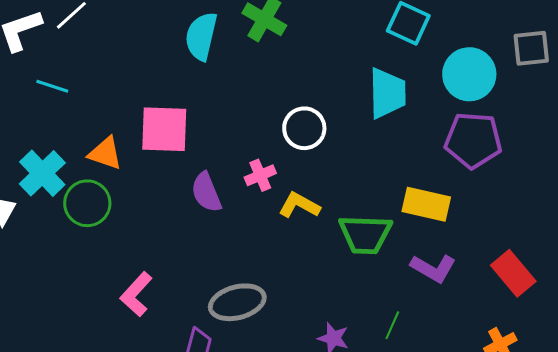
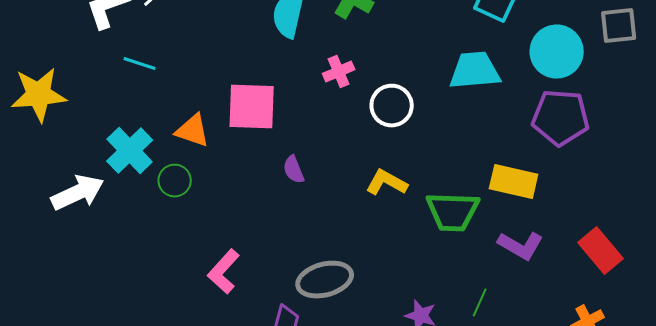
cyan trapezoid: (387, 93) -> (475, 71), turned -94
pink cross: (260, 175) -> (339, 72), moved
purple semicircle: (206, 192) -> (294, 170), size x0.7
green circle: (87, 203) -> (175, 181), size x0.7

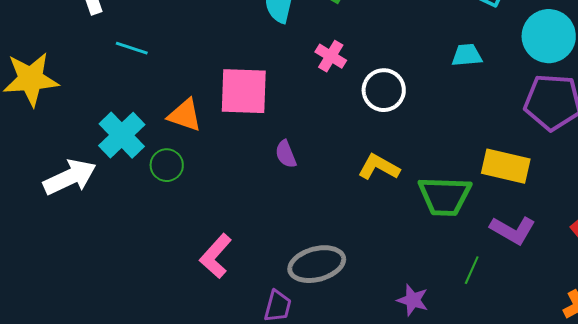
cyan trapezoid: (475, 71) -> (467, 55), size x0.6
pink cross: (339, 72) -> (331, 56), turned -36
green line: (480, 303) -> (472, 270), moved

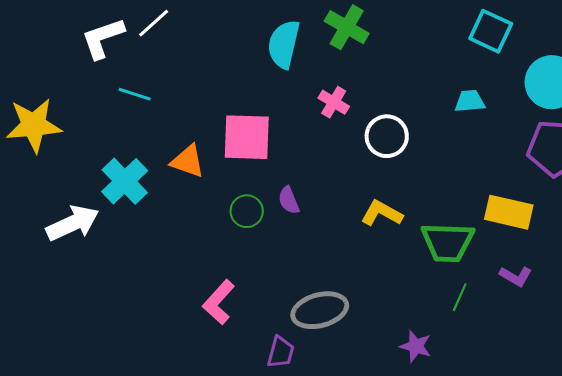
green circle: (167, 165) -> (247, 211), moved
purple L-shape: (513, 230) -> (516, 276), size x0.7
green line: (472, 270) -> (460, 297), moved

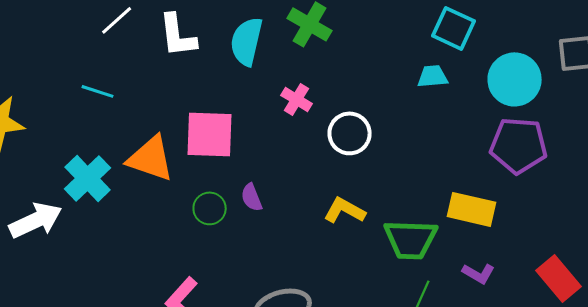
white L-shape: (103, 38) -> (178, 35), moved, turned -78
cyan trapezoid: (470, 101) -> (433, 76), moved
orange triangle: (188, 161) -> (151, 158), size x1.4

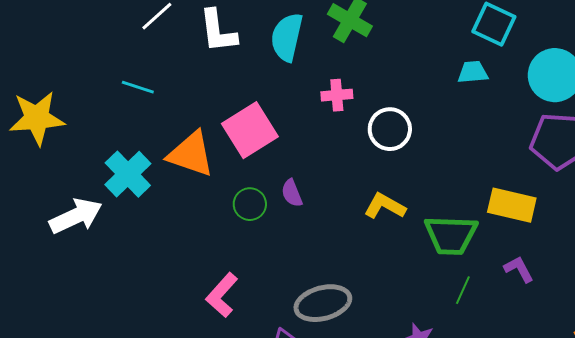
pink cross: (297, 99) -> (337, 95), turned -36
pink square: (210, 134) -> (250, 130), turned -34
purple L-shape: (479, 273) -> (519, 269), turned -148

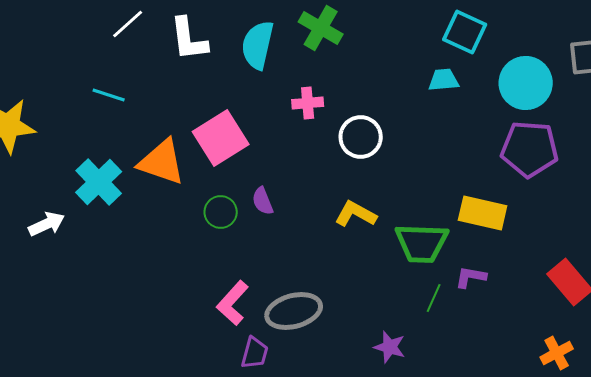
white arrow: (76, 216) -> (47, 224), size x0.7
purple L-shape: (519, 269) -> (471, 277), moved, turned -52
pink L-shape: (222, 295) -> (233, 303), moved

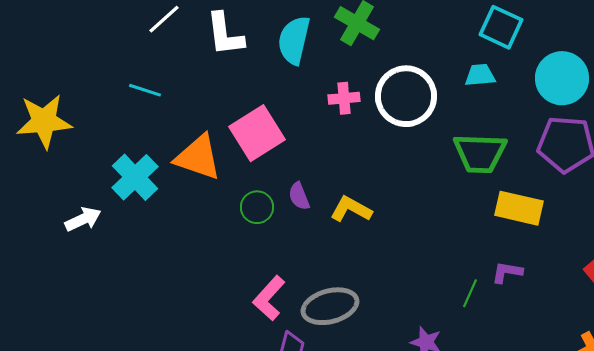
white circle: (361, 137) -> (406, 96), moved, size x1.4
yellow L-shape: (356, 214) -> (351, 209), moved
green trapezoid: (422, 243) -> (480, 153), moved

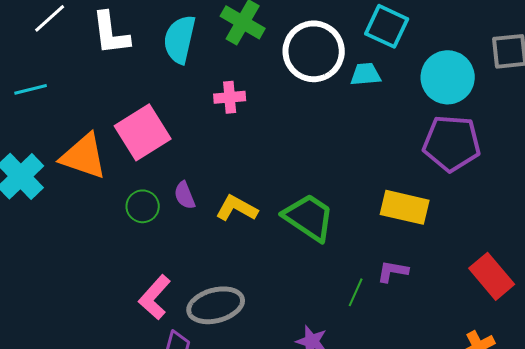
cyan line: (145, 90) -> (31, 89), turned -32
white circle: (406, 96) -> (314, 51), moved
green trapezoid: (480, 153) -> (309, 217), moved, turned -148

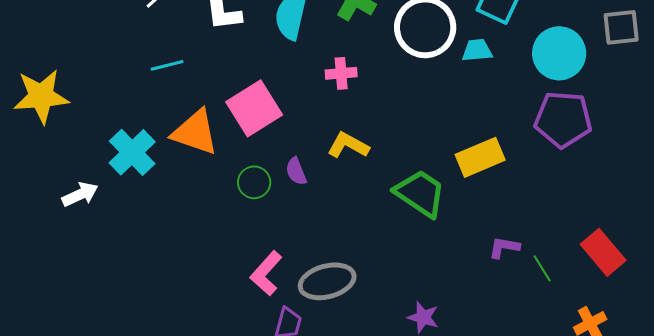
cyan line: (31, 89) -> (167, 65), moved
yellow rectangle: (405, 207) -> (480, 157), moved, turned -36
yellow L-shape: (237, 208) -> (348, 145), moved
green line: (356, 292) -> (542, 268), moved, turned -56

